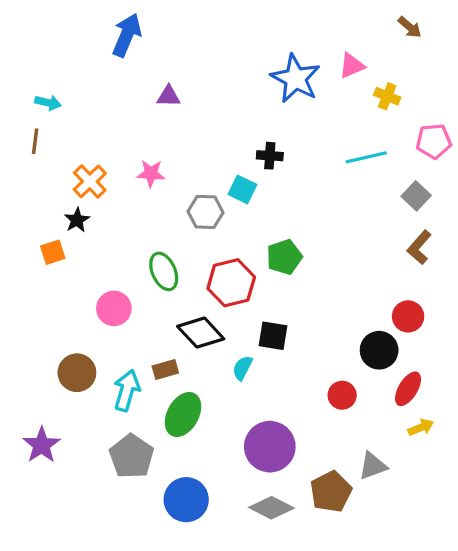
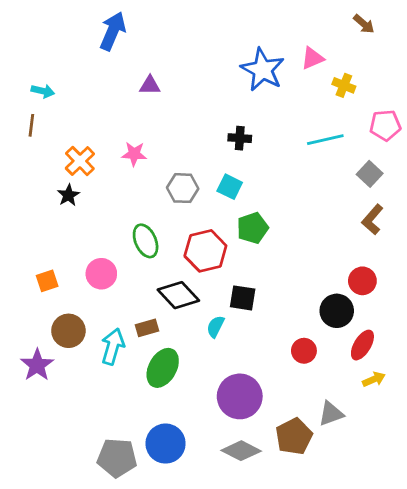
cyan square: (242, 189) -> (230, 187), moved
orange square: (53, 252) -> (47, 281), moved
purple star: (42, 445) -> (37, 365), moved
gray pentagon: (132, 456) -> (117, 458), moved, turned -30

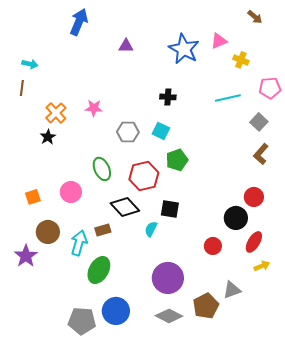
purple triangle: (150, 85) -> (126, 46), moved
green ellipse: (163, 368) -> (99, 270), moved

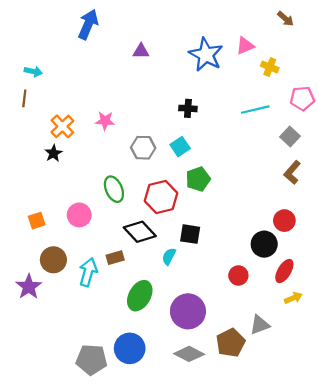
cyan square: (161, 131) -> (180, 147), turned 30
green ellipse: (99, 270) -> (140, 296), moved

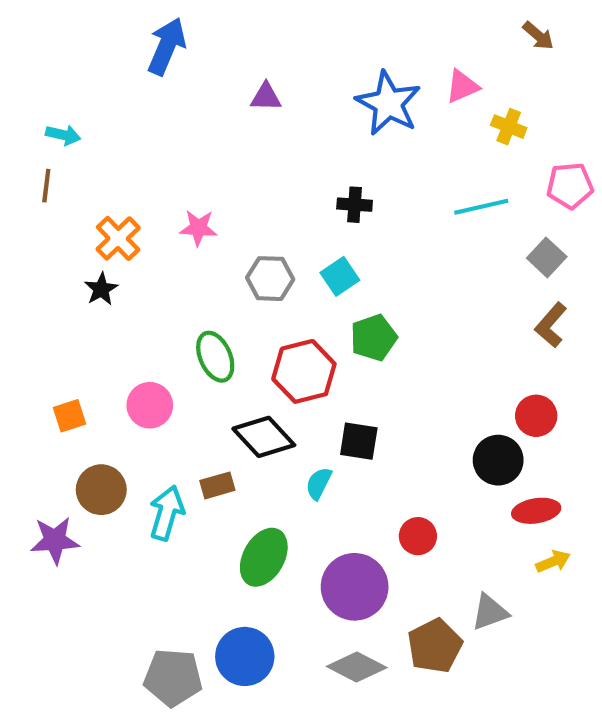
red ellipse: (284, 271) -> (536, 511), turned 50
red circle: (238, 275) -> (418, 536), moved
purple star: (29, 287) -> (55, 540), turned 30

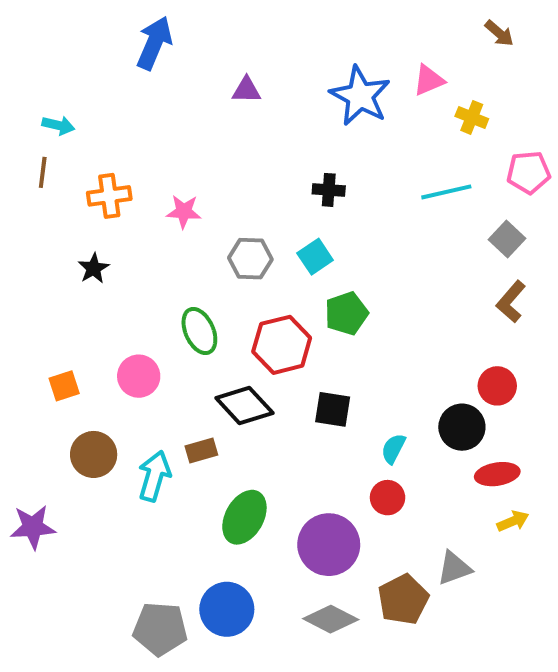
orange cross: (118, 238) -> (109, 196), moved, turned 36
cyan semicircle: (319, 483) -> (393, 449), moved
purple star: (55, 540) -> (33, 527), moved

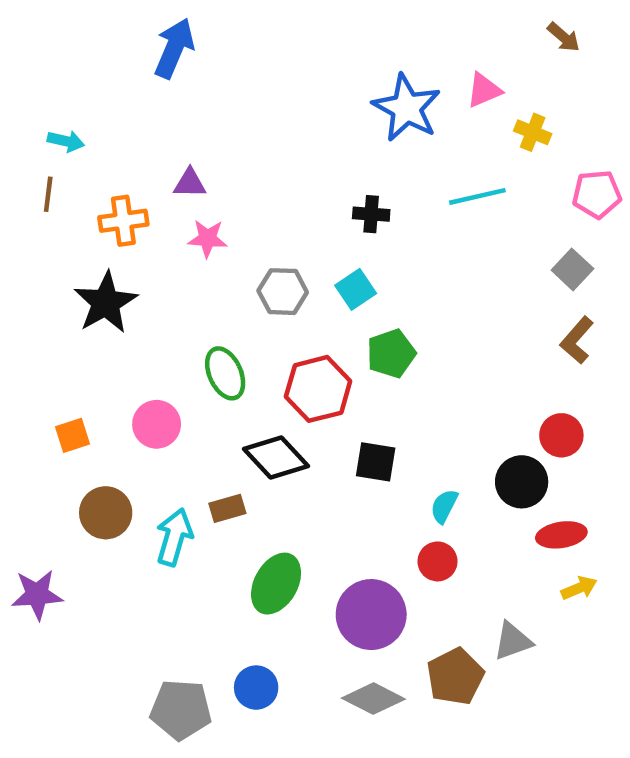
purple triangle: (246, 90) -> (190, 183), moved
cyan line: (446, 192) -> (477, 196), moved
black star: (94, 268) -> (106, 303), size x1.8
blue circle: (227, 609) -> (256, 688), size x0.7

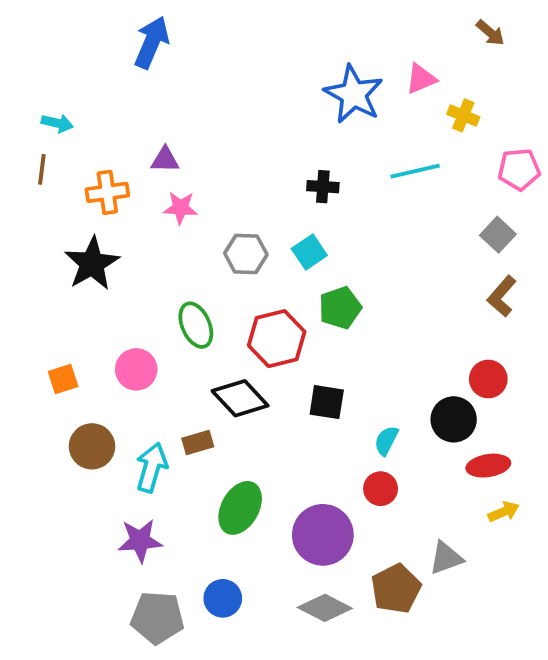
purple star: (37, 595) -> (140, 541), moved

